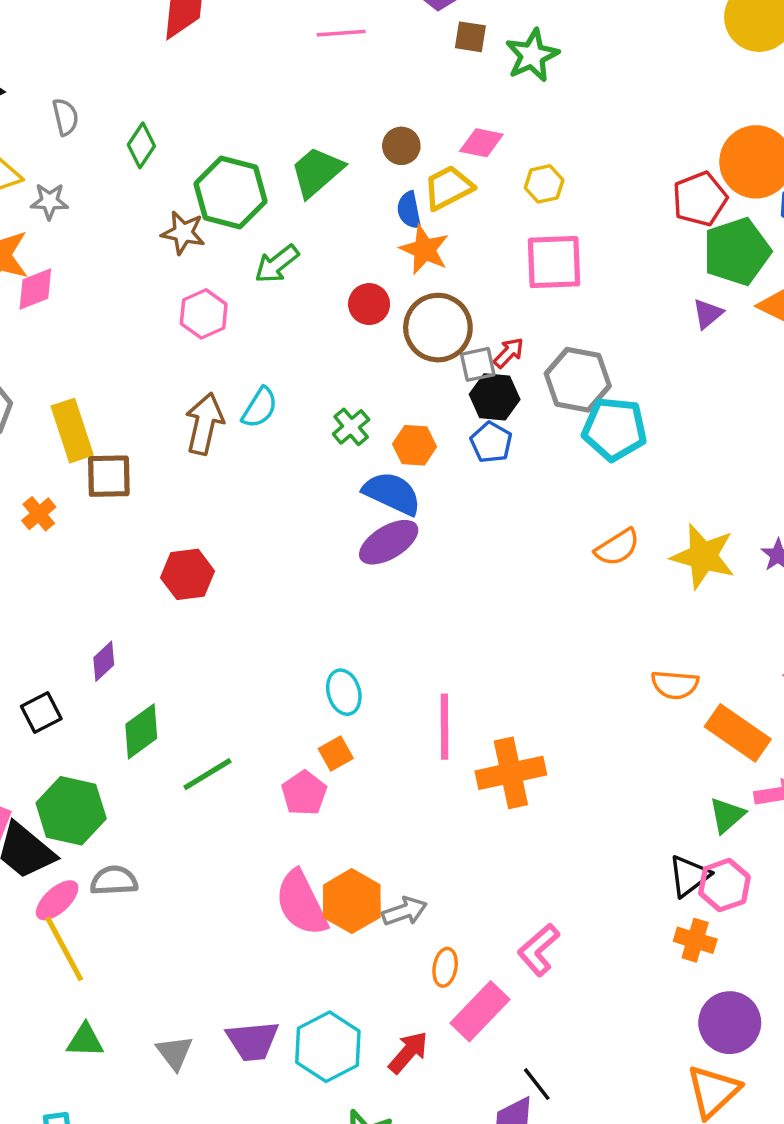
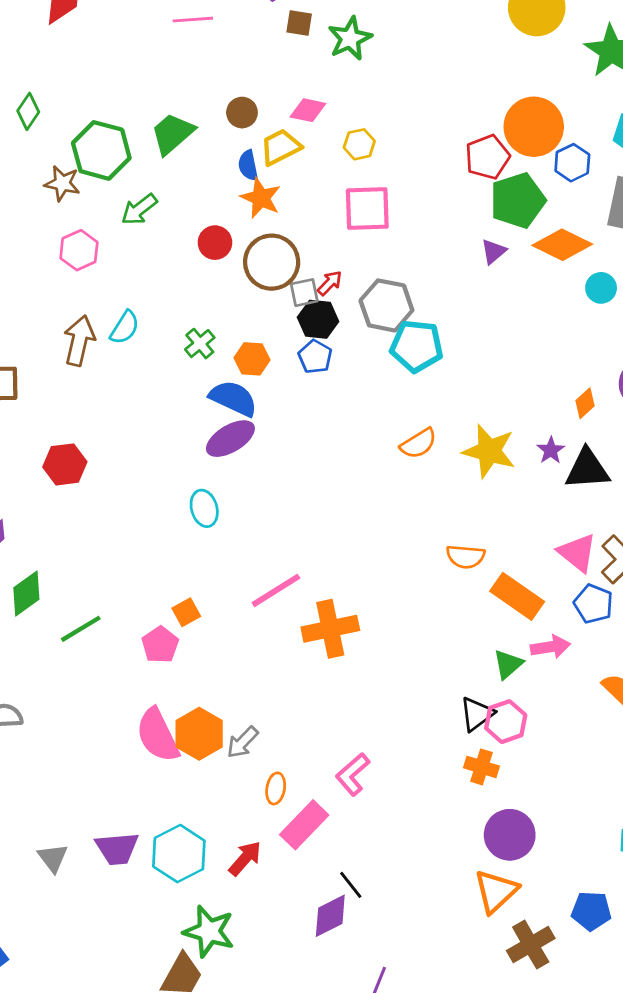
cyan ellipse: (344, 692) -> (204, 508), moved
pink line: (445, 727) -> (276, 590), turned 58
gray arrow: (405, 911) -> (242, 742), turned 153

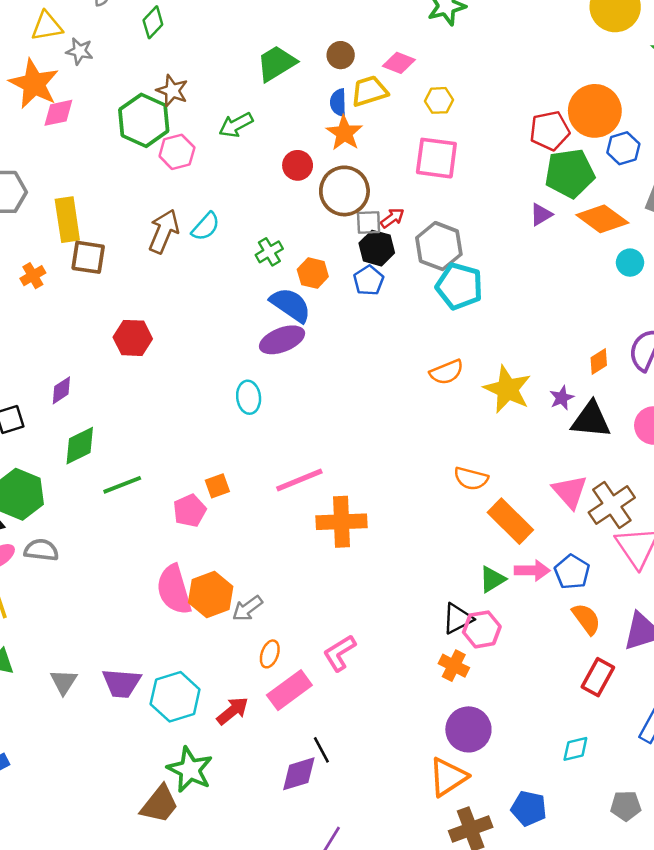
green hexagon: (101, 150) -> (144, 120), moved
blue pentagon: (593, 604) -> (572, 572), moved

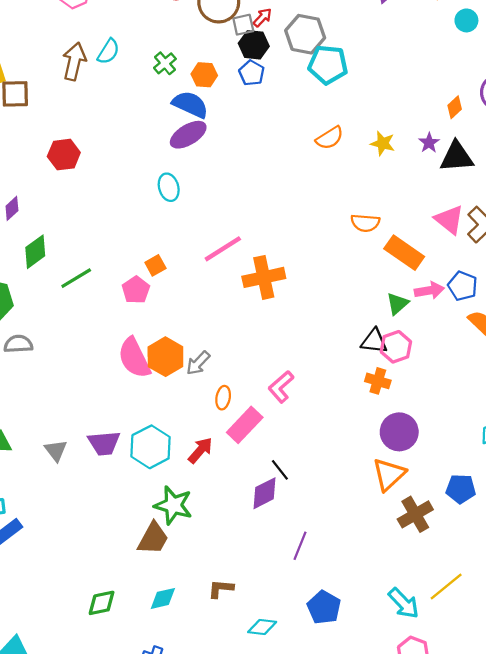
yellow star: (507, 389) -> (383, 143), size x0.6
black triangle: (457, 618) -> (374, 341), turned 44

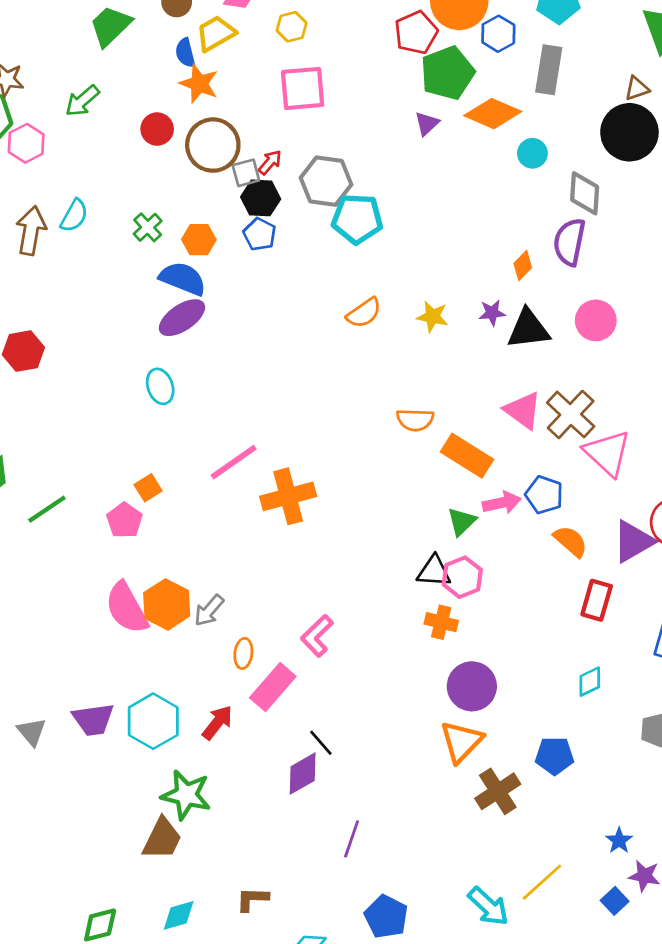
purple star: (429, 143) -> (492, 313), turned 30

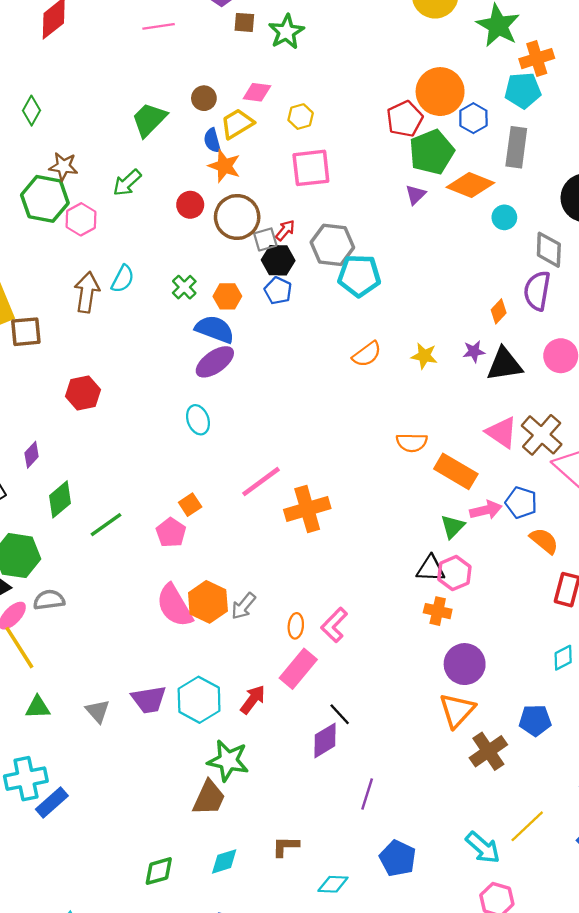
orange ellipse: (243, 653) -> (296, 626), moved

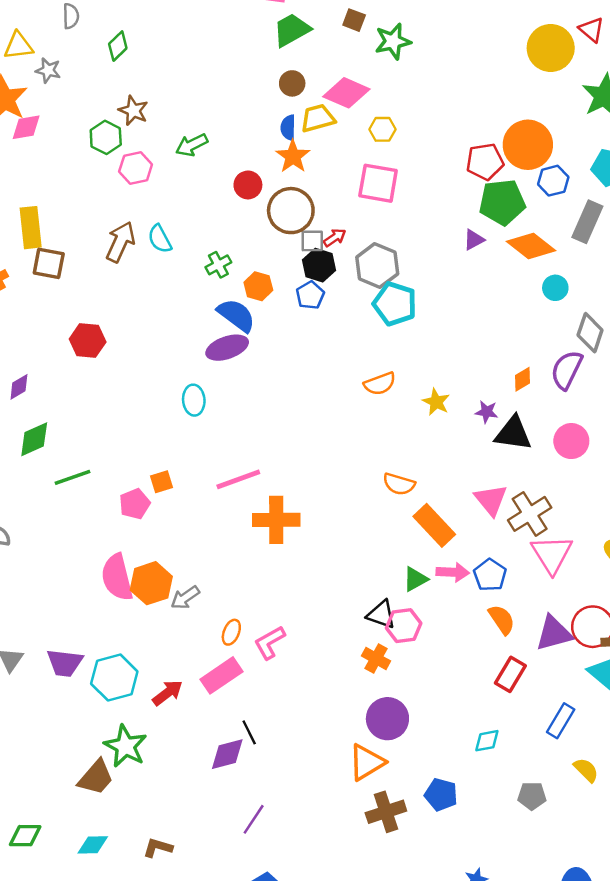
pink diamond: (257, 92) -> (346, 93), size x1.5
green trapezoid: (149, 120) -> (292, 30), moved
green hexagon: (45, 199) -> (106, 137), size x0.7
cyan semicircle: (123, 279) -> (160, 239), turned 108

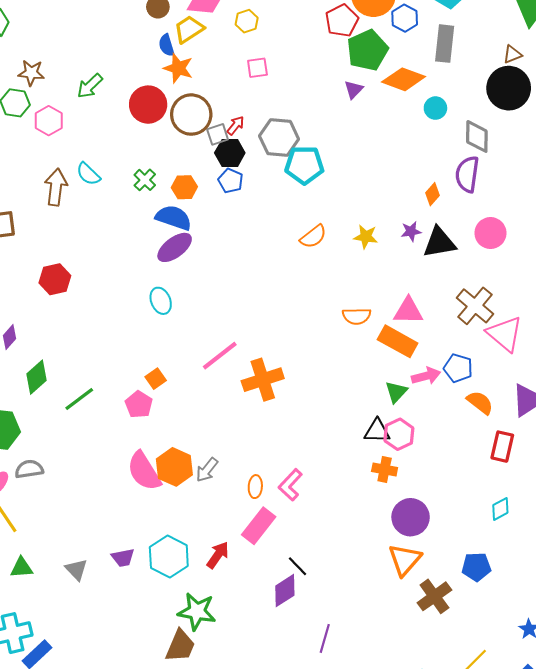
pink square: (378, 183) -> (257, 68), size x0.6
red circle: (248, 185) -> (148, 105), size x1.5
pink triangle: (491, 500) -> (408, 311), moved, turned -32
purple trapezoid: (65, 663) -> (123, 558), size x0.7

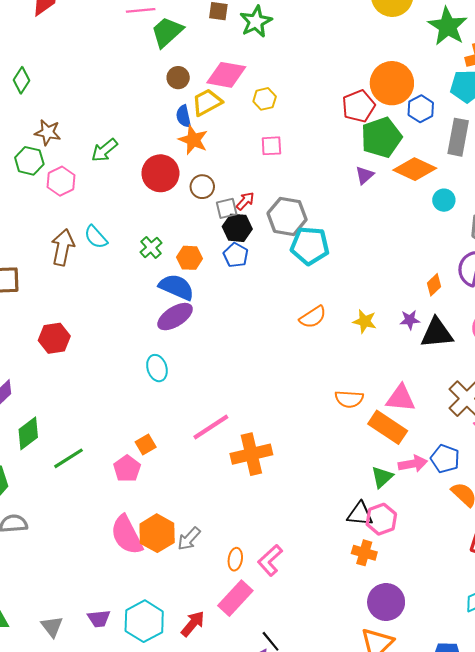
brown circle: (191, 115) -> (202, 187), size x0.6

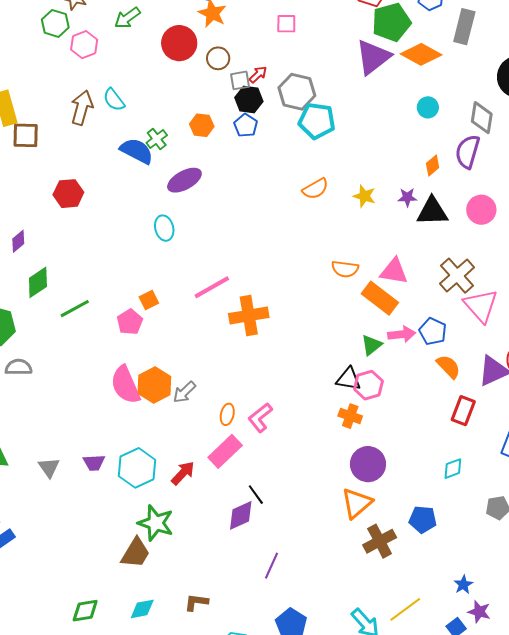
purple triangle: (365, 175) -> (373, 57), size x2.0
cyan circle: (444, 200) -> (428, 107), moved
green cross: (151, 247) -> (157, 139), moved
blue semicircle: (176, 287) -> (137, 151), moved

